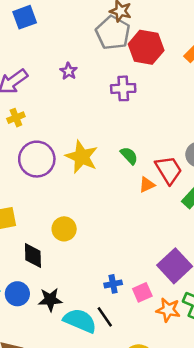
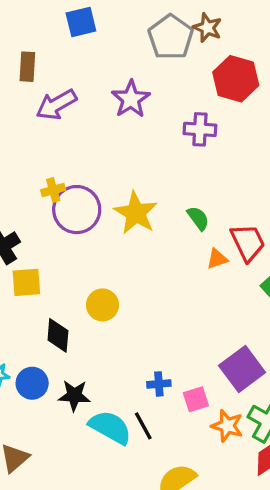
gray pentagon: (113, 33) -> (171, 37), moved
purple star: (69, 71) -> (131, 99), size x1.6
yellow cross: (16, 118) -> (53, 190), moved

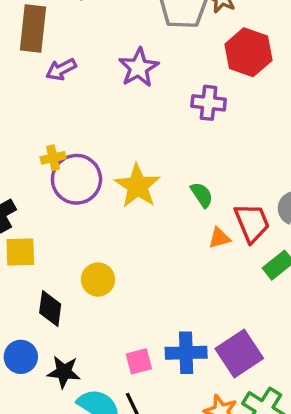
brown rectangle: (27, 67) -> (33, 28), size x1.5
purple arrow: (56, 105) -> (61, 69), size x0.7
blue cross: (159, 384) -> (186, 353), moved, size x1.6
pink square: (196, 399) -> (139, 361), moved

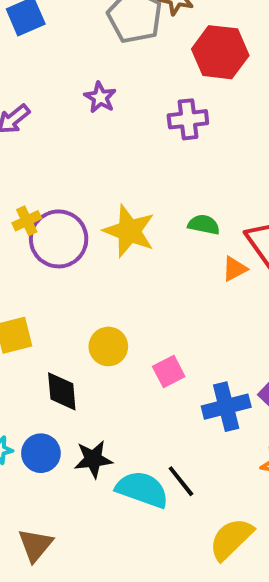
purple star: (139, 68) -> (100, 97), size x0.7
green semicircle: (202, 195) -> (204, 225), turned -32
pink square: (139, 361) -> (169, 371), moved

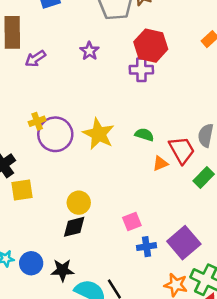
red hexagon: (220, 52) -> (151, 46), moved
pink square: (169, 371) -> (132, 221), moved
black diamond: (62, 391) -> (74, 227), moved, turned 75
blue cross: (226, 407) -> (147, 247), size x0.7

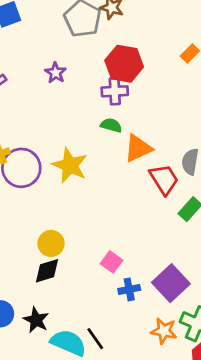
green semicircle: (144, 135) -> (111, 125), moved
orange triangle: (160, 163) -> (138, 148), moved, size x1.6
pink square: (132, 221) -> (112, 262), turned -30
black star: (62, 270) -> (36, 320), turned 30

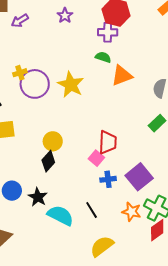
red trapezoid: (164, 179) -> (108, 142), moved, turned 30
black diamond: (47, 271) -> (48, 161), turned -35
black line: (95, 339) -> (92, 210), moved

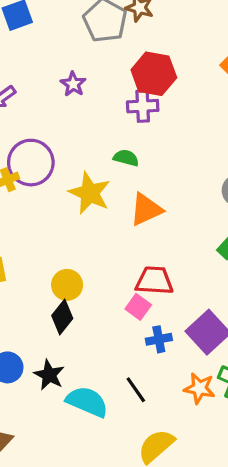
green semicircle: (103, 57) -> (126, 158), moved
orange triangle: (122, 76) -> (146, 209), moved
purple circle: (35, 84) -> (31, 163), moved
red trapezoid: (108, 142) -> (154, 281), turned -85

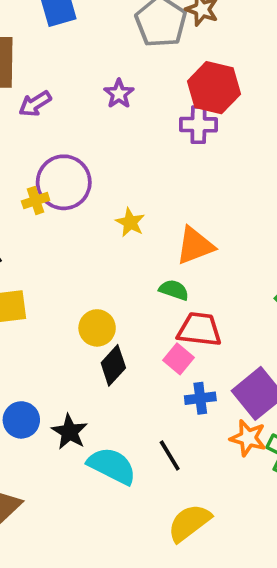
green semicircle: (126, 158) -> (174, 290), moved
yellow star: (90, 193) -> (130, 222), size x0.6
black diamond: (62, 317) -> (113, 365), moved
orange star: (199, 388) -> (248, 438), moved

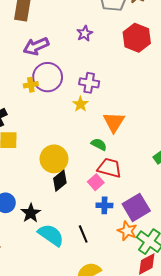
purple arrow: (35, 104) -> (36, 46), moved, size x1.4
purple cross: (199, 125) -> (89, 83), moved
orange triangle: (195, 246) -> (114, 122), turned -45
yellow circle: (97, 328) -> (54, 159), size x1.4

